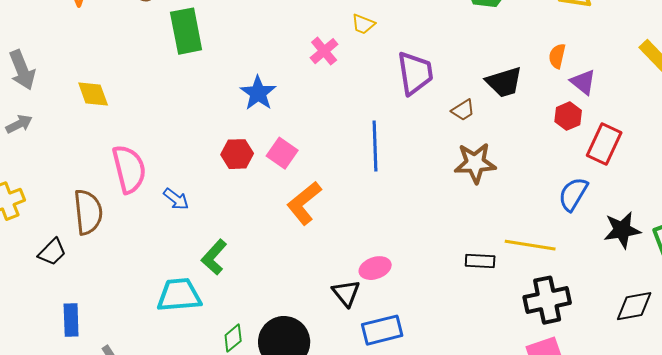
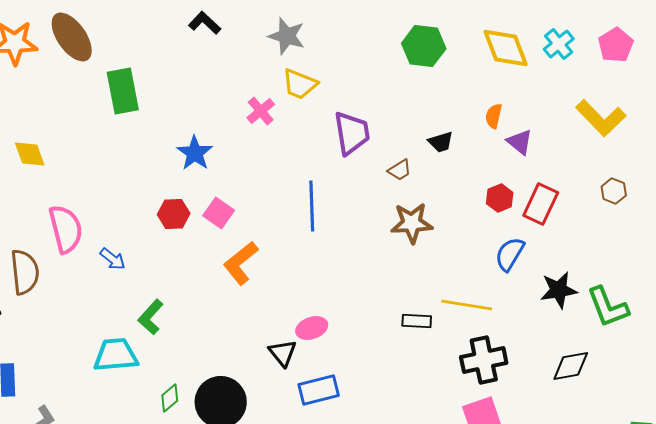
yellow trapezoid: (363, 24) -> (300, 84), size x1.5
black trapezoid: (504, 82) -> (441, 142), size x0.7
red hexagon: (568, 116) -> (500, 198), moved

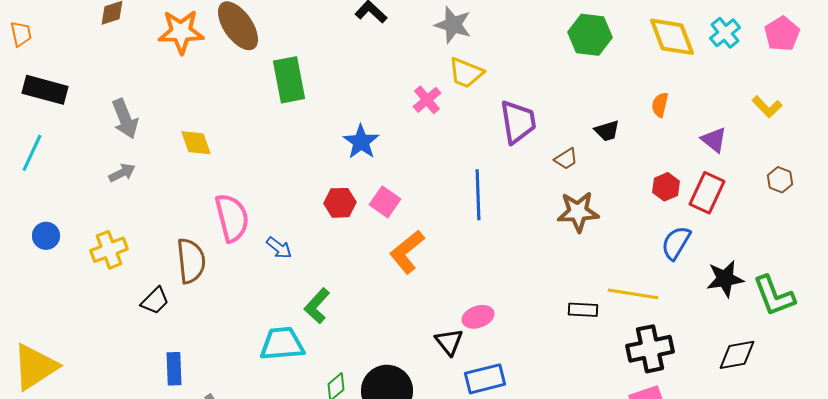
yellow L-shape: (601, 118) -> (767, 107), size x0.6
purple triangle: (520, 142) -> (714, 140), moved

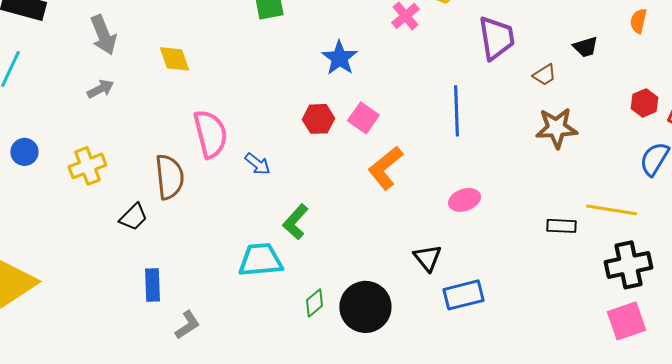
pink ellipse: (478, 317) -> (464, 200), moved

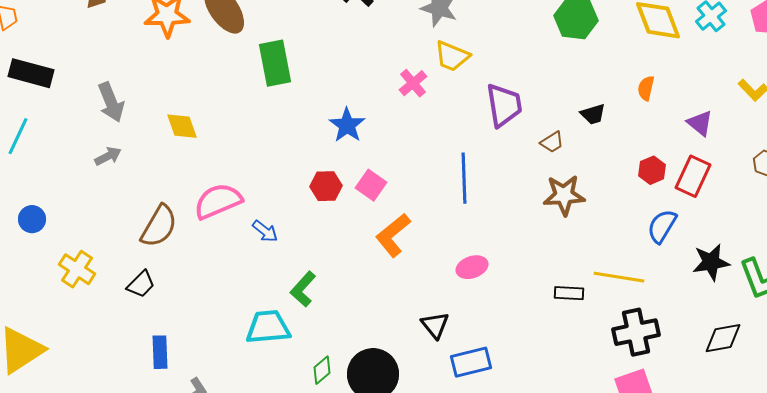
pink semicircle: (210, 134) -> (218, 201), turned -99
yellow cross: (87, 166) -> (77, 269), moved, turned -36
brown semicircle: (169, 177) -> (159, 226), moved, turned 36

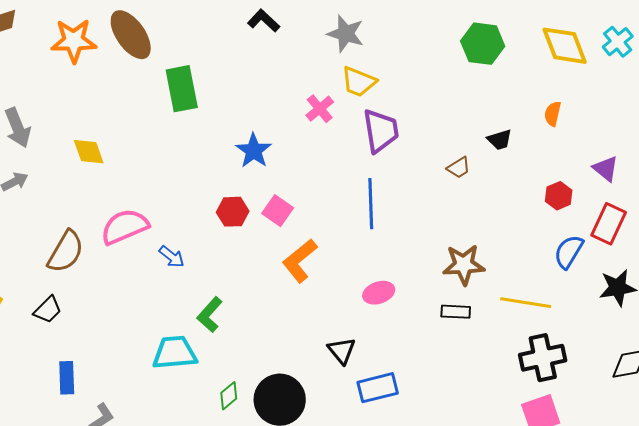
purple trapezoid: (504, 105) -> (381, 131), moved
purple triangle: (700, 123) -> (606, 169), moved
red rectangle: (693, 176) -> (609, 224), moved
brown star: (564, 195) -> (464, 265), moved
black rectangle: (569, 293) -> (456, 312), moved

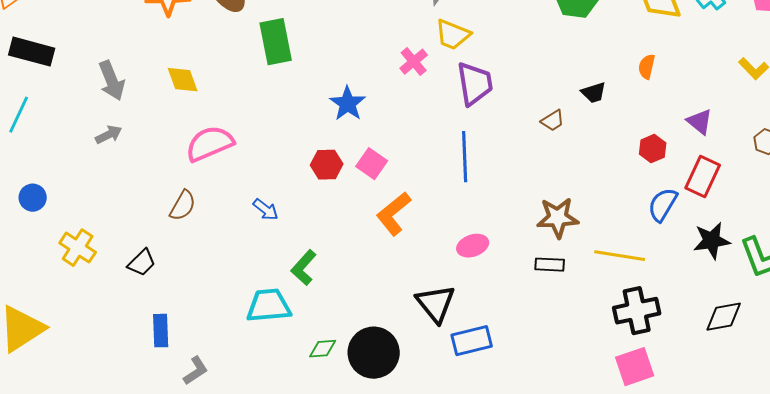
yellow diamond: (89, 152) -> (183, 80), moved
pink semicircle: (125, 227) -> (210, 144), moved
brown semicircle: (66, 252) -> (183, 206), moved, size x0.7
black triangle: (342, 351) -> (436, 304), size x1.4
green diamond: (229, 396) -> (323, 349), turned 36

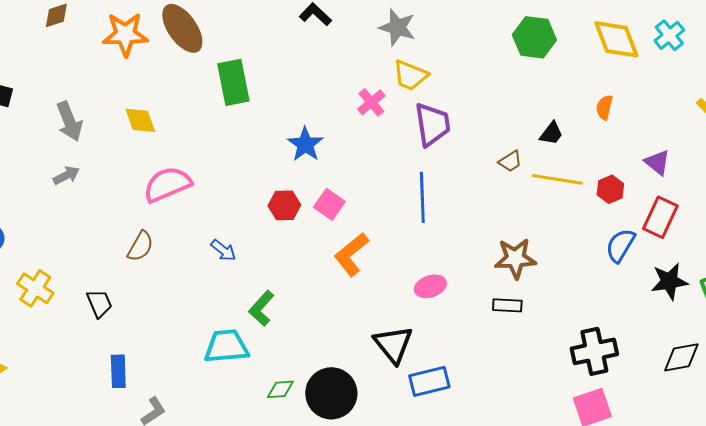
black trapezoid: (594, 93) -> (551, 133), turned -36
yellow line: (620, 256) -> (557, 179), moved
black trapezoid: (142, 263) -> (99, 303), turned -68

